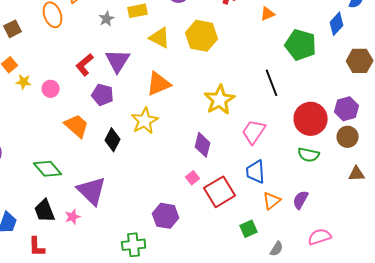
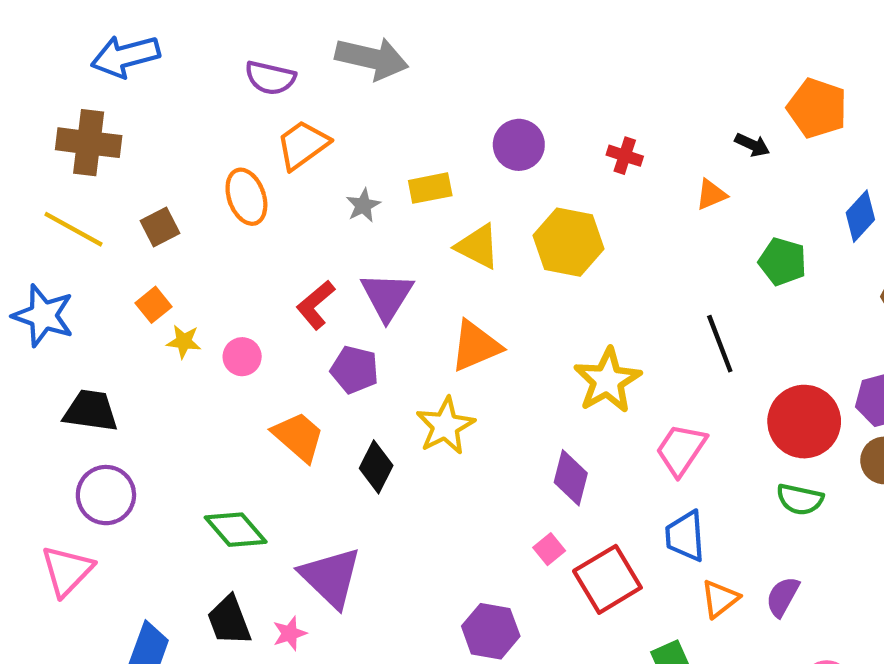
green pentagon: (301, 45) -> (783, 262), size x0.7

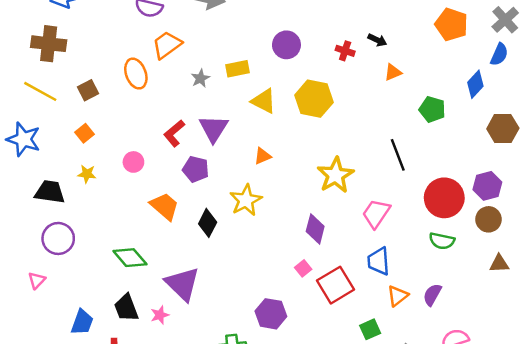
black arrow: (752, 145) -> (377, 40), moved
yellow star: (184, 342) -> (87, 174), moved
orange triangle: (476, 346) -> (263, 156), size x0.6
pink triangle: (67, 571) -> (37, 280), size x0.6

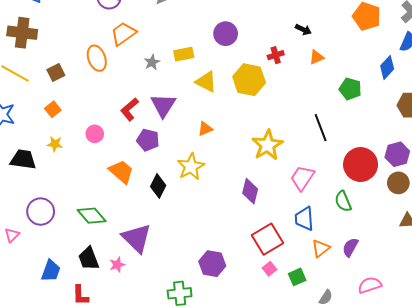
red cross: (345, 51) -> (276, 55), moved, turned -35
purple circle: (58, 238) -> (41, 212), moved
green semicircle: (442, 241) -> (343, 201), moved, turned 55
pink square: (303, 268) -> (270, 269), moved

